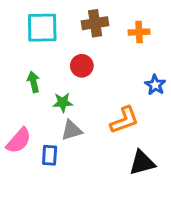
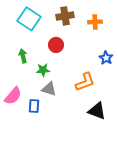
cyan square: (42, 28) -> (29, 19), turned 35
gray triangle: (72, 130) -> (49, 89), turned 35
black triangle: (142, 163) -> (97, 111), turned 36

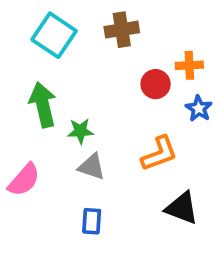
orange cross: (95, 22) -> (189, 65), moved
red circle: (56, 45) -> (156, 84), moved
green arrow: (23, 56) -> (43, 105), size x1.6
blue rectangle: (34, 106) -> (92, 221), moved

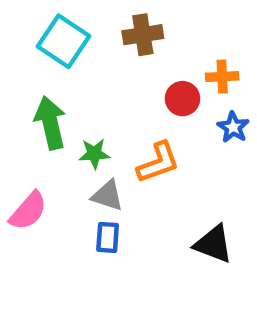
orange L-shape: (159, 154) -> (158, 163), moved
blue rectangle: (92, 221) -> (108, 237), moved

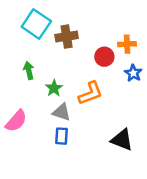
brown cross: (143, 35) -> (67, 37), moved
green arrow: (50, 123) -> (29, 71), size x0.6
green star: (94, 154) -> (54, 88), turned -30

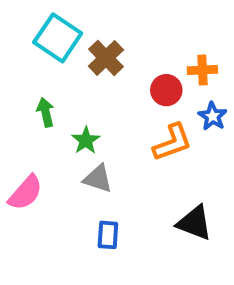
brown cross: (67, 37) -> (106, 58), turned -35
orange L-shape: (91, 93) -> (172, 142), moved
blue rectangle: (62, 136) -> (108, 235), moved

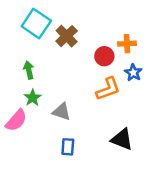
green star: (86, 140) -> (33, 98), moved

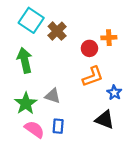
green arrow: (29, 70) -> (25, 60), size x1.6
blue star: (133, 73) -> (114, 93), moved
green star: (33, 98) -> (26, 103), moved, size x1.5
pink semicircle: (16, 120) -> (34, 129), moved, turned -96

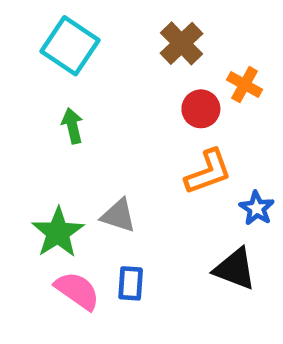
brown cross: (57, 31) -> (182, 43), moved
orange cross: (109, 38) -> (245, 85), turned 32
green arrow: (25, 60) -> (72, 126), moved, size x0.6

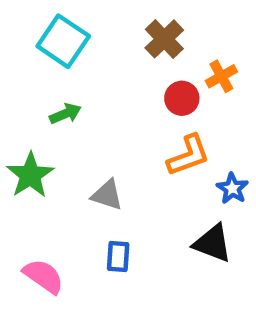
orange cross: (245, 85) -> (221, 76), turned 32
green arrow: (72, 126) -> (65, 114), turned 80
green star: (58, 232) -> (30, 175), moved
pink semicircle: (77, 291) -> (43, 276), moved

